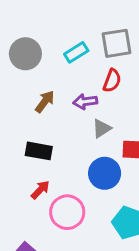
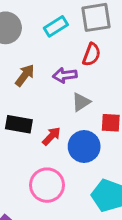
red arrow: (40, 190) -> (51, 136), moved

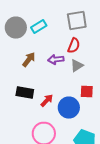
cyan rectangle: (56, 26) -> (39, 26), moved
gray triangle: (81, 102) -> (77, 66), moved

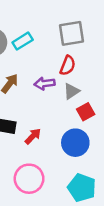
red square: (87, 92) -> (86, 112), moved, turned -32
blue circle: (69, 108) -> (75, 143), moved

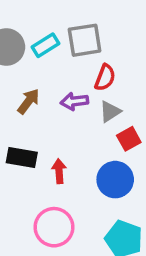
gray square: (71, 33) -> (85, 40), moved
red arrow: (33, 136) -> (59, 171), turned -48

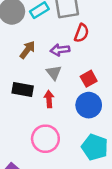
gray triangle: (110, 112) -> (54, 73), moved, turned -35
red square: (129, 139) -> (89, 79), moved

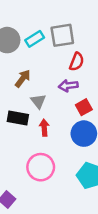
purple arrow: (60, 50) -> (68, 86), moved
gray triangle: (54, 73) -> (38, 101), moved

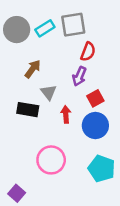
purple arrow: (68, 86) -> (79, 76), turned -60
red arrow: (44, 128) -> (66, 114), moved

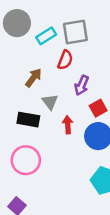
gray circle: (17, 30) -> (17, 23), moved
red semicircle: (88, 52) -> (65, 60), moved
pink circle: (51, 160) -> (26, 160), moved

